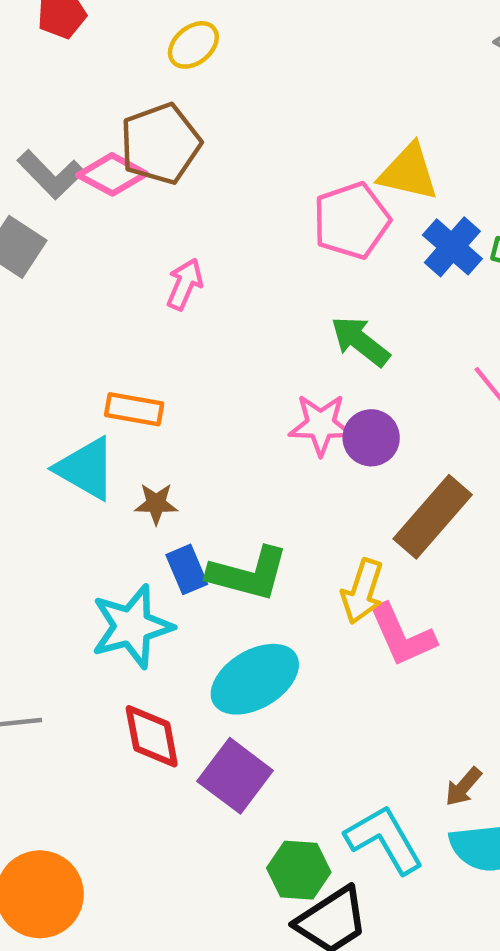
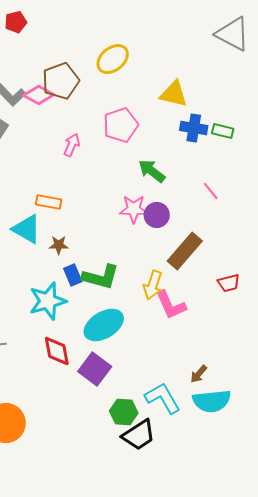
yellow ellipse: (193, 45) -> (113, 59), moved, size x1.4
pink pentagon: (351, 221) -> (121, 125), moved
blue cross: (452, 247) -> (194, 128), turned -32

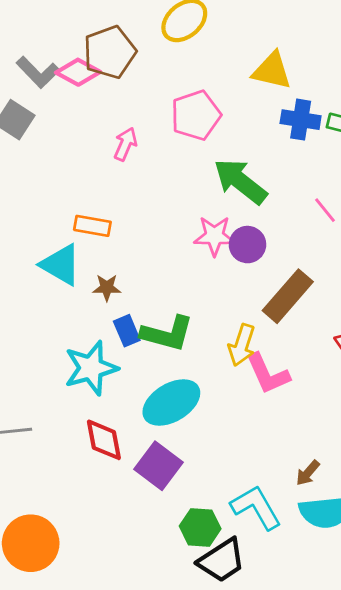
green arrow: (152, 171) -> (240, 181), size x1.4

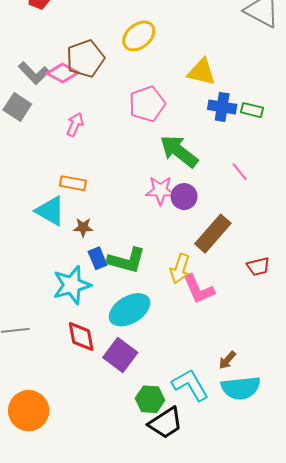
pink arrow: (125, 144) -> (75, 124), moved

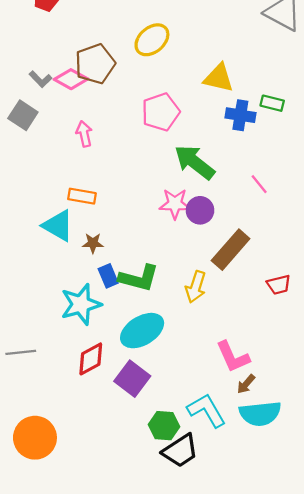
gray L-shape: (34, 73) -> (40, 79), size x0.7
green rectangle: (252, 110) -> (272, 103), moved
pink arrow: (75, 124) -> (84, 134), turned -35
pink L-shape: (198, 289) -> (233, 357), moved
red diamond: (81, 337) -> (91, 359), turned 72

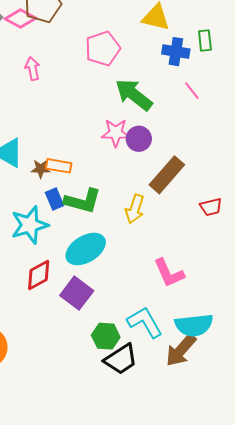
green rectangle: (272, 103) -> (205, 41), turned 70
pink line: (259, 184) -> (192, 91), moved
orange rectangle: (82, 196) -> (59, 166), moved
brown arrow: (246, 384) -> (181, 350), moved, size x1.8

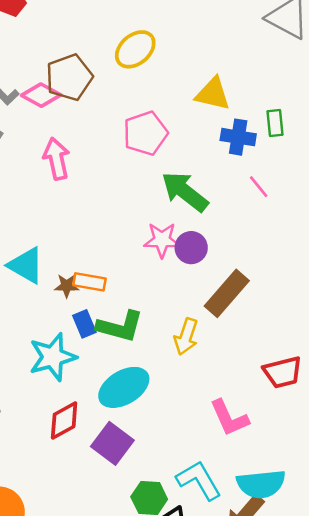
pink arrow: (33, 69) -> (56, 159), size x1.4
red trapezoid: (211, 207) -> (283, 372), moved, size x1.4

